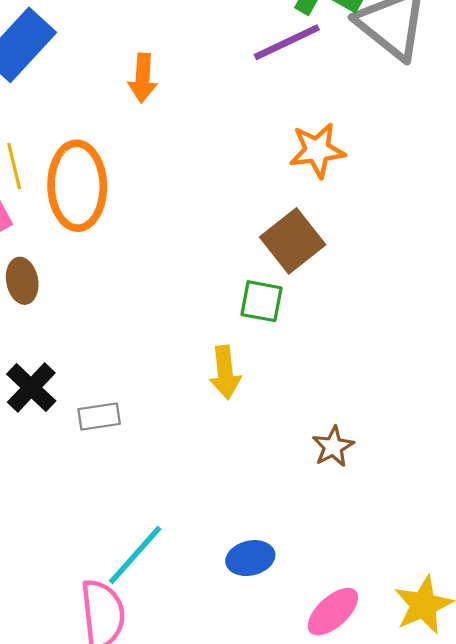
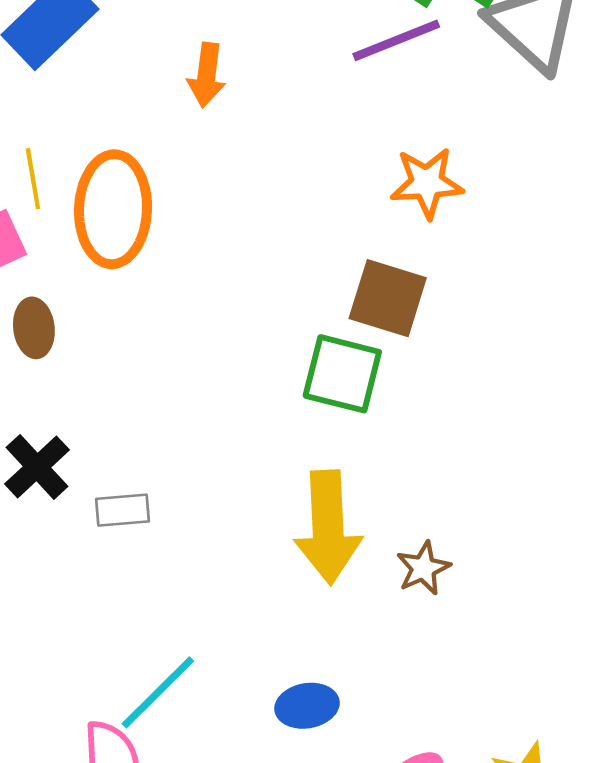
brown square: (293, 241) -> (388, 298), turned -38
green square: (261, 301) -> (342, 374), size x1.4
yellow arrow: (225, 372) -> (328, 527), moved, size x1.6

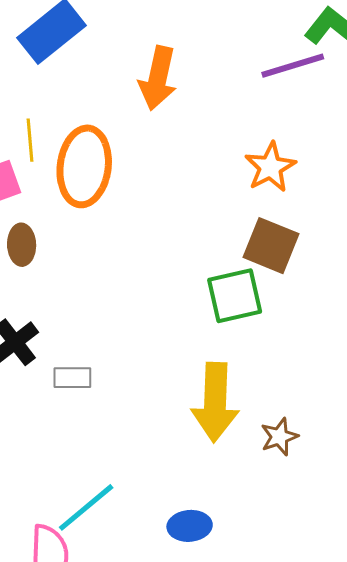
orange arrow: (207, 75) -> (158, 78), size x1.4
orange star: (427, 183) -> (270, 167), moved, turned -30
green square: (342, 374) -> (235, 296), turned -32

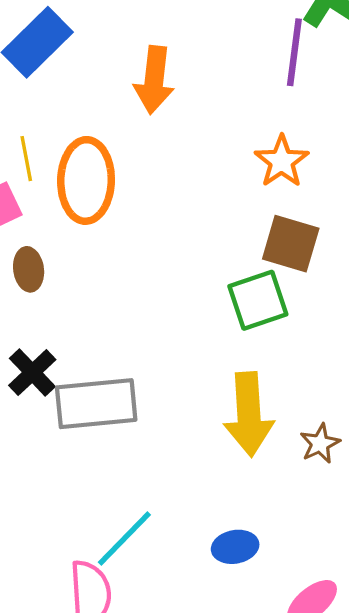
purple line: (293, 66) -> (294, 52), turned -60
gray rectangle: (72, 378) -> (96, 404), size x2.0

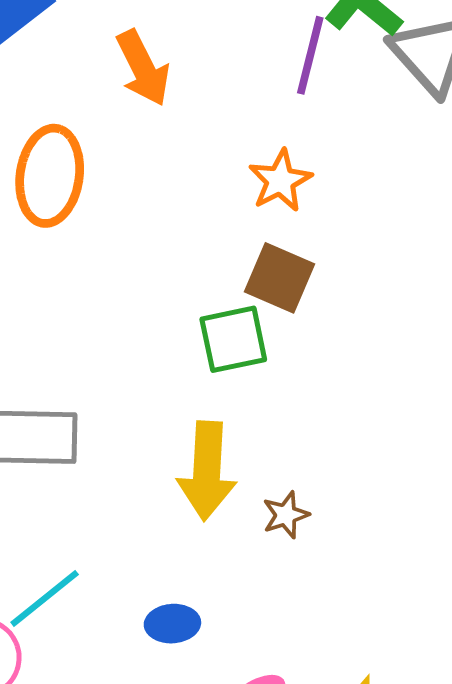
orange arrow: (154, 80) -> (143, 68), turned -40

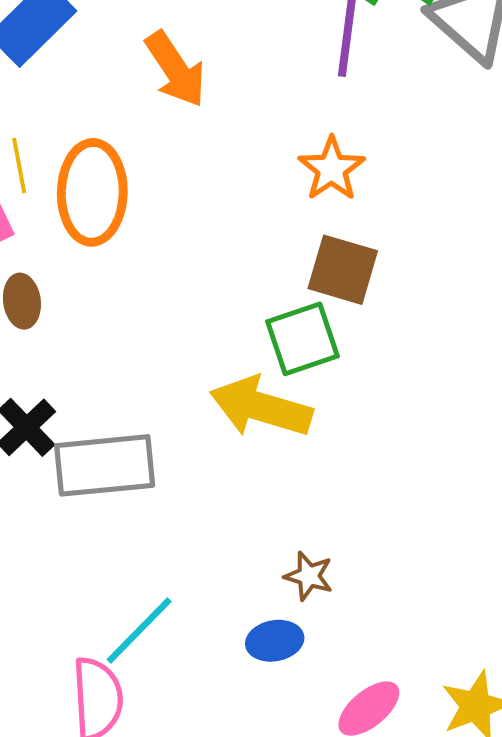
yellow arrow: (207, 471) -> (261, 407), moved, turned 110
brown star: (286, 515) -> (309, 576), moved, turned -30

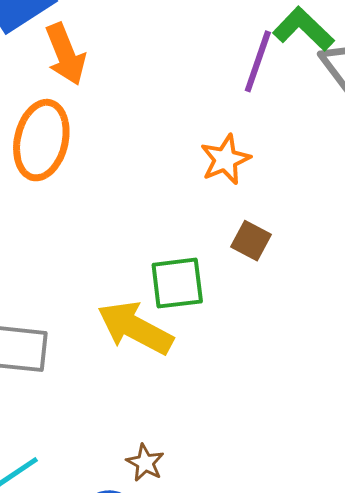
orange arrow: (176, 69) -> (65, 54), moved
brown square: (343, 270) -> (251, 241), moved, size x0.7

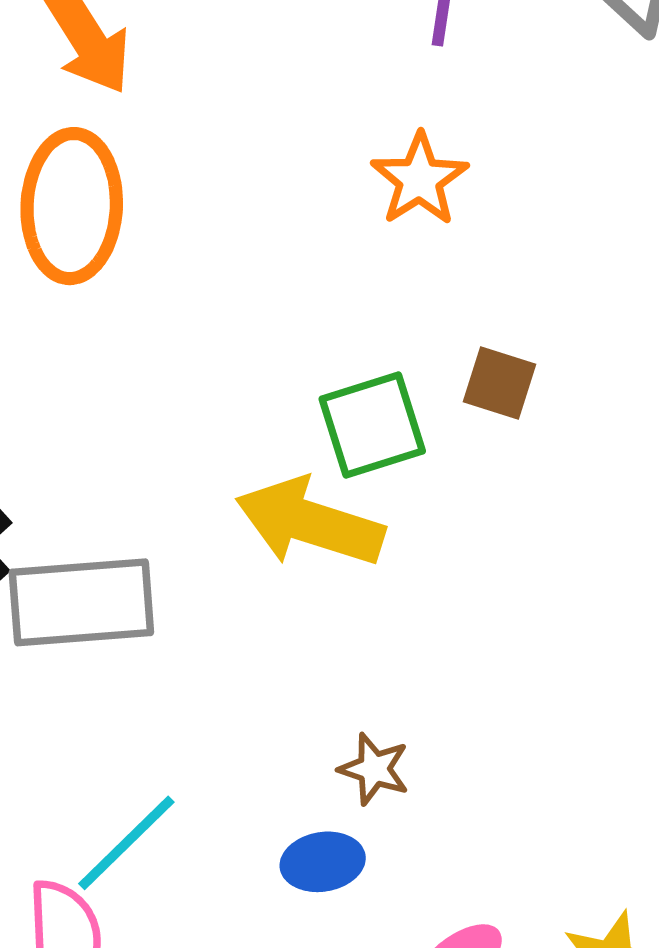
brown square: (251, 241) -> (499, 383), moved

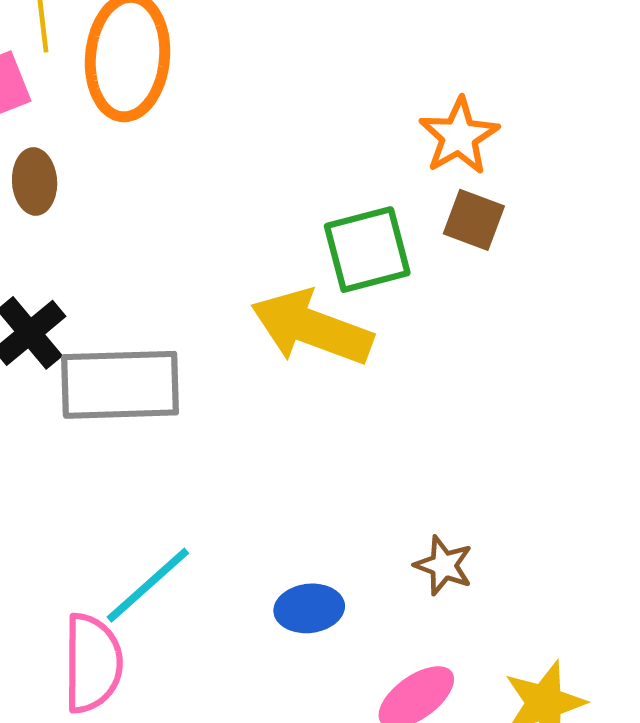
orange star: (420, 179) -> (459, 136), moved
brown star: (374, 769) -> (444, 565), moved

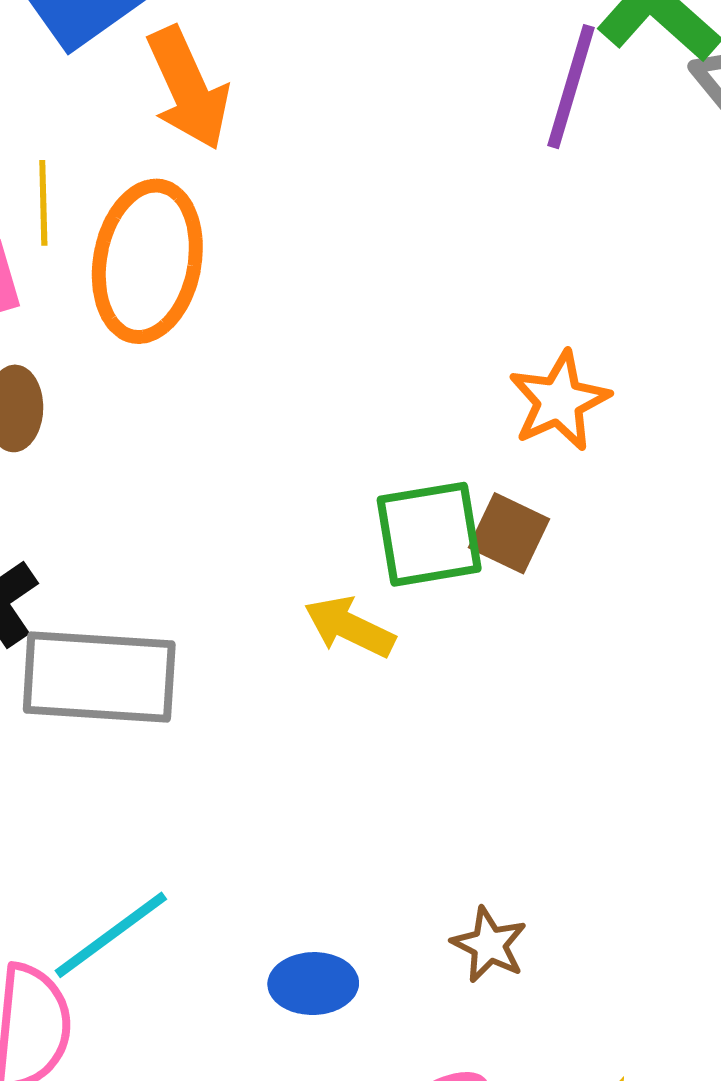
brown square: (474, 220) -> (509, 533), moved
yellow arrow: (312, 328) -> (350, 627), size x0.6

